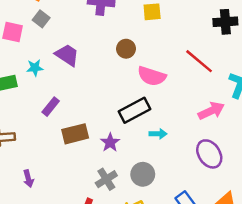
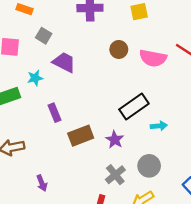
gray square: (41, 19) -> (44, 36), moved
pink semicircle: (152, 76) -> (153, 58), moved
purple rectangle: (51, 107) -> (55, 113), turned -54

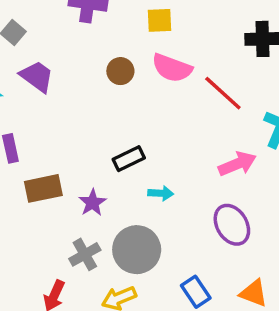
pink semicircle: (153, 58) -> (172, 68), moved
black rectangle: (134, 107) -> (129, 159), size x0.7
gray circle: (149, 166) -> (137, 250), size x1.4

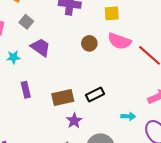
brown rectangle: (43, 188) -> (63, 98), moved
cyan arrow: (161, 193) -> (128, 116), moved

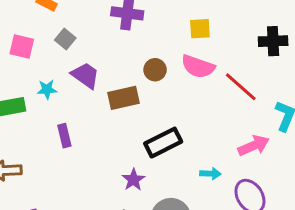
yellow square: (112, 13) -> (200, 29), moved
black rectangle: (95, 95) -> (163, 143), size x1.4
brown rectangle: (63, 98) -> (124, 98), moved

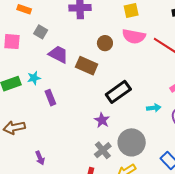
cyan star: (47, 89) -> (34, 78), moved
brown rectangle: (124, 98) -> (87, 66), turned 45

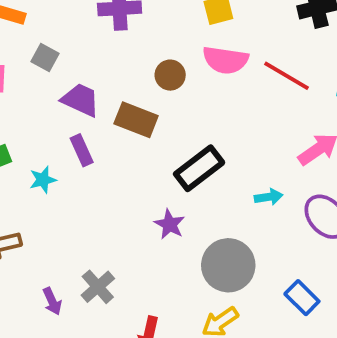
cyan star: (34, 78) -> (43, 180), moved
purple rectangle: (50, 98) -> (82, 150), moved
gray cross: (103, 150) -> (98, 287), moved

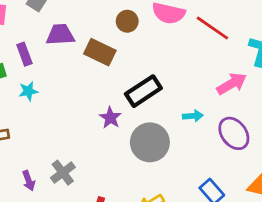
purple trapezoid: (81, 100) -> (60, 35), turned -32
purple rectangle: (82, 150) -> (24, 54), moved
purple star: (170, 224) -> (110, 118), moved
gray circle: (228, 265) -> (150, 142), moved

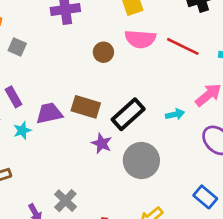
purple trapezoid: (60, 35) -> (49, 113), moved
brown rectangle: (100, 52) -> (86, 107), moved
cyan arrow: (193, 116) -> (175, 114), moved

